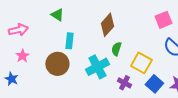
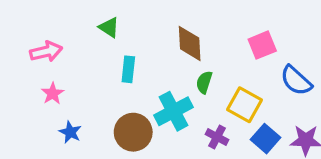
pink square: (163, 20) -> (262, 45), moved
brown diamond: (107, 25) -> (190, 43), turned -45
brown circle: (57, 64) -> (133, 132), moved
blue star: (11, 79) -> (70, 132), moved

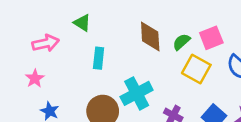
pink arrow: (46, 52) -> (46, 43), moved
green semicircle: (204, 82) -> (181, 42), moved, turned 30
yellow square: (244, 105) -> (196, 69), moved

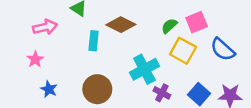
brown diamond: (150, 36) -> (121, 25), moved, turned -60
cyan cross: (137, 93) -> (144, 69), moved

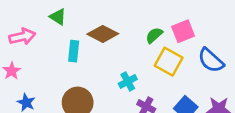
cyan cross: (144, 69) -> (128, 81), size x0.6

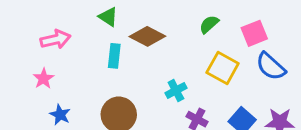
green triangle: (58, 17) -> (108, 17), moved
pink square: (183, 31) -> (254, 33), moved
green semicircle: (154, 35) -> (209, 24), moved

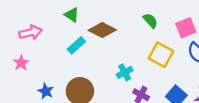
green semicircle: (209, 24) -> (150, 21), turned 91
cyan rectangle: (114, 56) -> (76, 45), turned 42
blue star: (60, 115) -> (46, 91), moved

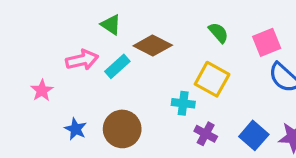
pink arrow: (31, 32) -> (82, 60), moved
yellow square: (161, 55) -> (212, 79), moved
cyan cross: (125, 72) -> (183, 103), turned 35

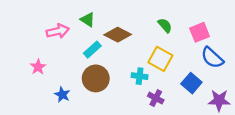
pink arrow: (82, 60) -> (58, 31), moved
brown circle: (122, 129) -> (96, 78), moved
blue square: (254, 135) -> (191, 83), moved

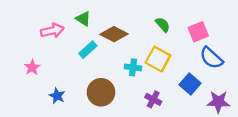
cyan cross: (140, 76) -> (133, 67), moved
brown circle: (96, 78) -> (101, 92), moved

